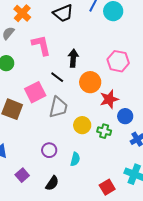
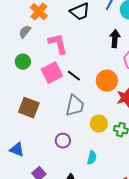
black arrow: (73, 58) -> (115, 39), moved
pink square: (35, 92) -> (52, 73), moved
purple circle: (49, 150) -> (63, 141), moved

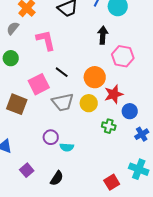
pink square: (52, 73) -> (39, 84), moved
gray trapezoid: (75, 106) -> (63, 102), turned 65
yellow circle: (99, 124) -> (89, 103), moved
cyan semicircle: (92, 158) -> (67, 147), moved, turned 80

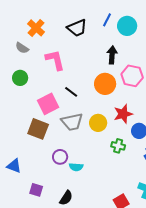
gray semicircle: (13, 28) -> (22, 48), turned -96
orange circle: (95, 77) -> (105, 84), moved
brown square: (17, 104) -> (38, 129), moved
purple square: (27, 170) -> (36, 190), turned -32

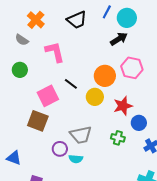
black arrow: (112, 55) -> (119, 39), moved, turned 54
gray trapezoid: (72, 122) -> (81, 135), moved
yellow circle: (98, 123) -> (95, 97), moved

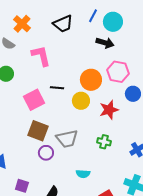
black arrow: (119, 39) -> (105, 43), turned 48
black line: (71, 84) -> (57, 88), turned -32
brown square: (38, 121) -> (38, 131), moved
blue circle: (139, 123) -> (133, 94), moved
cyan semicircle: (76, 159) -> (83, 174), moved

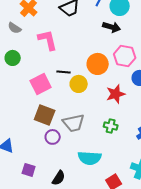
yellow circle: (81, 101) -> (79, 84), moved
cyan semicircle: (83, 174) -> (90, 158), size x1.6

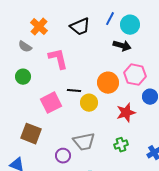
brown square: (45, 115) -> (31, 134), moved
green cross: (111, 126) -> (121, 145), turned -32

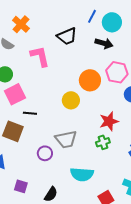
black trapezoid: (80, 27) -> (67, 36), moved
black line: (74, 91) -> (30, 113), moved
pink square: (51, 103) -> (15, 94), moved
red star: (126, 113) -> (109, 121), moved

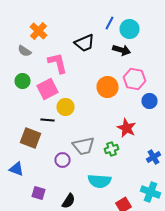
pink square: (15, 94) -> (48, 89), moved
yellow circle: (71, 100) -> (66, 107), moved
red star: (109, 121) -> (126, 128), turned -30
green cross: (103, 142) -> (112, 149), moved

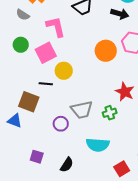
blue triangle: (16, 169) -> (15, 121), moved

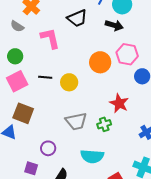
pink square: (46, 53) -> (17, 81), moved
yellow circle: (64, 71) -> (69, 82), moved
black line: (46, 84) -> (45, 77), moved
purple circle: (61, 124) -> (48, 148), moved

